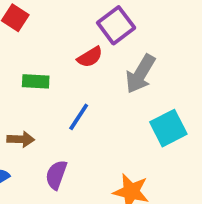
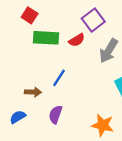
green rectangle: (36, 81) -> (46, 38), moved, size x1.5
blue line: (79, 117) -> (59, 78), moved

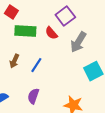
red semicircle: (77, 40) -> (51, 33), turned 80
brown arrow: (33, 92) -> (14, 61), moved, turned 112

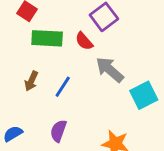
gray arrow: (78, 42) -> (110, 70), moved, turned 100

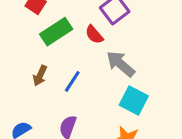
green rectangle: (47, 38) -> (56, 32), turned -36
cyan square: (144, 95) -> (134, 100), moved, turned -36

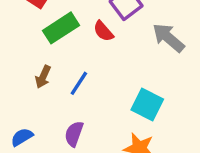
gray arrow: (121, 64) -> (168, 38), moved

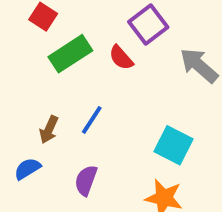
brown arrow: (43, 77) -> (49, 130), moved
blue semicircle: (22, 137) -> (27, 169), moved

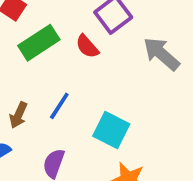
cyan square: (174, 145) -> (111, 130), moved

